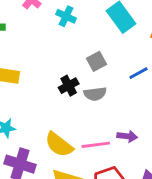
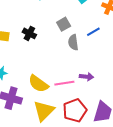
black cross: (69, 86) -> (29, 33), moved, turned -32
gray semicircle: (95, 94) -> (73, 42), moved, turned 91

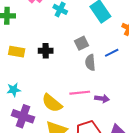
black cross: (29, 33) -> (46, 51), turned -32
pink line: (64, 83) -> (80, 93), moved

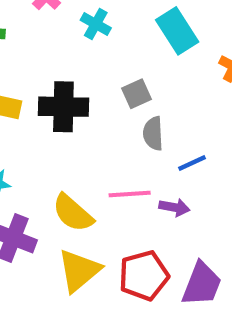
black cross: (46, 51) -> (63, 107), size x1.6
blue line: (112, 53) -> (192, 163), moved

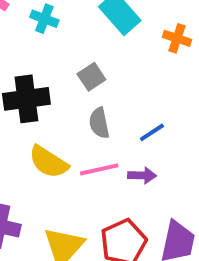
gray semicircle: (153, 133) -> (99, 123), moved
yellow semicircle: (73, 213) -> (48, 162), moved

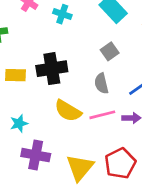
gray square: (91, 77) -> (110, 51), moved

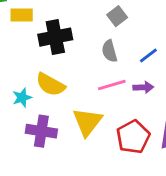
yellow rectangle: (16, 75) -> (22, 15), moved
yellow semicircle: (68, 111) -> (51, 85), moved
yellow triangle: (80, 168) -> (87, 122), moved

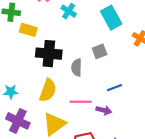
gray semicircle: (110, 51) -> (77, 67), moved
yellow semicircle: (51, 85) -> (48, 90), moved, turned -115

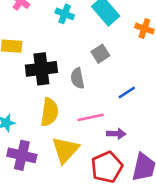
cyan cross: (69, 11) -> (65, 14), moved
purple arrow: (104, 110) -> (116, 134), moved

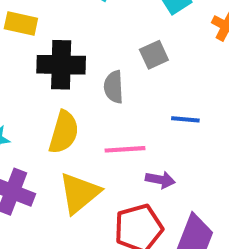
blue line: (127, 92) -> (185, 119), turned 30

